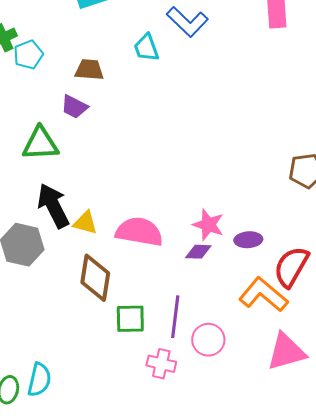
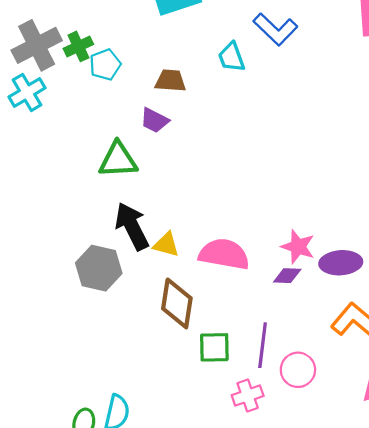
purple ellipse: (248, 240) -> (341, 263), size x1.4
pink cross: (161, 364) -> (248, 396), turned -32

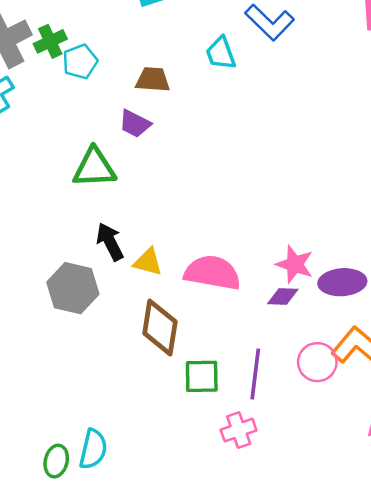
black arrow: (132, 226) -> (110, 242), size x0.7
pink circle: (298, 370) -> (317, 362), moved

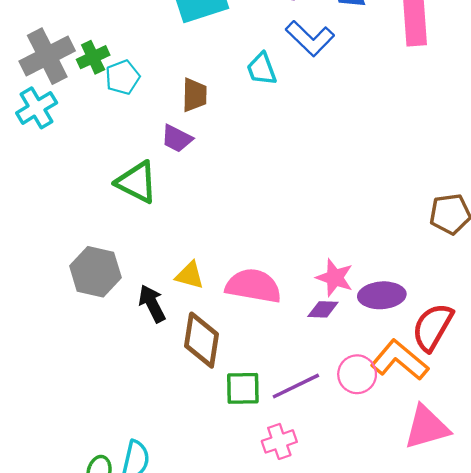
brown trapezoid: (153, 80) -> (194, 95), turned 87
green triangle: (94, 168) -> (137, 182), turned 30
black arrow: (110, 242) -> (152, 304), moved
gray hexagon: (73, 288) -> (95, 272), moved
purple line: (255, 374) -> (296, 386), turned 57

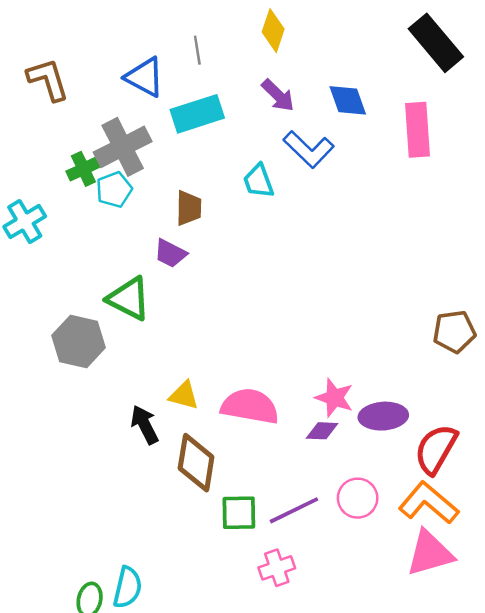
gray cross: (47, 56) -> (123, 147), moved
gray hexagon: (95, 272) -> (79, 341), moved
orange L-shape: (400, 360) -> (429, 503), moved

